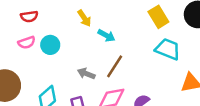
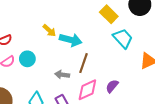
cyan arrow: (106, 35) -> (71, 40), size x1.5
cyan trapezoid: (168, 49) -> (123, 38), turned 40

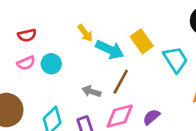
yellow rectangle: (109, 14) -> (142, 41), moved

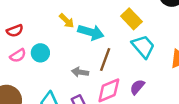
yellow rectangle: (142, 41) -> (131, 19), moved
cyan trapezoid: (176, 60) -> (143, 46), moved

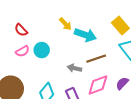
red semicircle: (15, 31) -> (21, 30), turned 64
brown line: (105, 59) -> (96, 59), turned 48

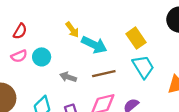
red semicircle: (21, 30) -> (20, 31), turned -112
gray arrow: (74, 68) -> (68, 77), moved

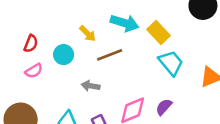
cyan arrow: (94, 45) -> (125, 23), moved
cyan circle: (42, 57) -> (64, 55), moved
brown line: (104, 74) -> (110, 55), moved

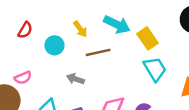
pink semicircle: (34, 71) -> (23, 78), moved

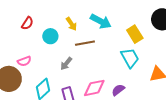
yellow rectangle: (148, 38) -> (135, 34), moved
gray arrow: (75, 79) -> (66, 64), turned -72

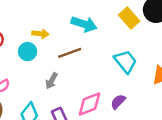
yellow arrow: (71, 24) -> (40, 34), moved, turned -40
yellow rectangle: (135, 34) -> (129, 18), moved

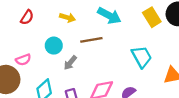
cyan circle: (28, 52) -> (54, 46), moved

